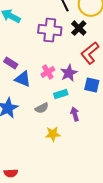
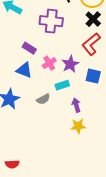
black cross: (79, 28) -> (93, 19), moved
purple rectangle: (11, 63) -> (29, 48), moved
yellow star: (53, 134) -> (78, 126), moved

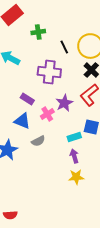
purple star: (70, 64) -> (64, 103), moved
cyan rectangle: (62, 85) -> (74, 137), moved
gray semicircle: (43, 99) -> (38, 141), moved

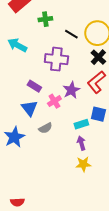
black line: (64, 47) -> (71, 34), turned -32
blue triangle: (22, 121) -> (29, 108), turned 30

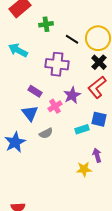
purple arrow: (81, 143) -> (97, 155), moved

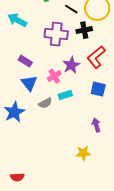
black cross: (99, 62) -> (84, 30), moved, turned 35
purple rectangle: (35, 91) -> (25, 61), moved
cyan rectangle: (82, 129) -> (65, 95), moved
yellow star: (84, 169) -> (83, 153), moved

